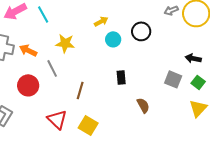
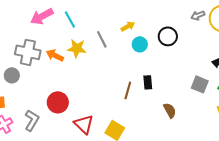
yellow star: (65, 43) -> (77, 48), moved
gray line: (52, 68) -> (102, 39), moved
red circle: (28, 85) -> (58, 102), moved
brown line: (80, 90) -> (128, 90), moved

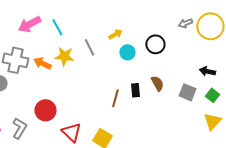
brown semicircle: (170, 110) -> (157, 83), moved

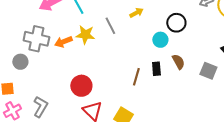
cyan circle: (127, 52) -> (160, 40), moved
orange arrow: (42, 63) -> (63, 42), turned -48
red circle: (45, 110) -> (81, 86), moved

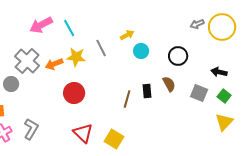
black circle: (176, 23) -> (178, 56), moved
gray cross: (36, 39) -> (27, 61), turned 30
cyan circle: (160, 40) -> (141, 51), moved
red circle: (81, 86) -> (74, 93), moved

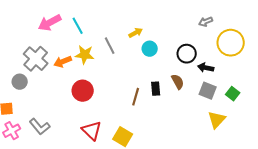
yellow circle: (222, 27) -> (231, 43), moved
black arrow: (219, 72) -> (206, 68), moved
yellow triangle: (224, 122) -> (217, 120), moved
gray L-shape: (31, 129) -> (40, 127), turned 110

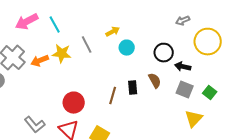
red circle: (83, 91) -> (74, 103), moved
gray L-shape: (40, 127) -> (35, 125), moved

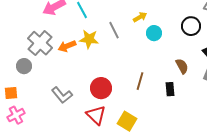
black circle: (164, 53) -> (191, 26), moved
black rectangle: (133, 88) -> (170, 89), moved
gray L-shape: (35, 125) -> (62, 95), moved

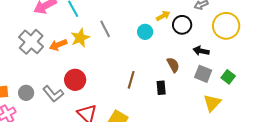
yellow arrow: (140, 17) -> (163, 16), moved
yellow star: (89, 39) -> (80, 38), turned -30
gray circle: (24, 66) -> (26, 93), moved
red circle: (101, 88) -> (75, 80), moved

